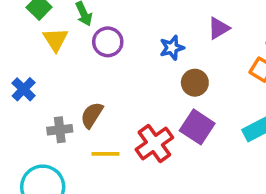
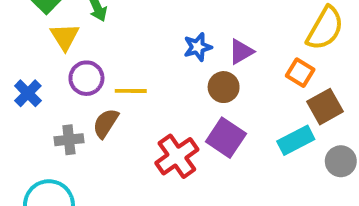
purple triangle: (219, 28) -> (241, 52), moved
purple circle: (108, 42) -> (86, 78), moved
yellow line: (105, 154) -> (131, 91), moved

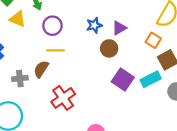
yellow triangle: (65, 37) -> (18, 19), turned -36
purple circle: (86, 78) -> (52, 26), moved
purple square: (226, 138) -> (123, 80), moved
red cross: (177, 156) -> (63, 98), moved

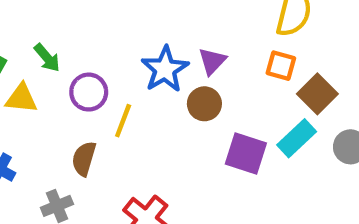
blue star: (94, 25) -> (165, 69), size x1.5
yellow line: (56, 50) -> (123, 121), moved, turned -54
brown semicircle: (41, 69) -> (84, 159), moved

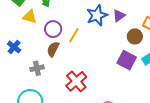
purple circle: (89, 92) -> (53, 29), moved
brown circle: (204, 104) -> (135, 36), moved

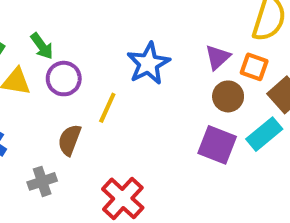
purple triangle: (119, 16) -> (218, 57), moved
purple circle: (53, 29) -> (64, 79), moved

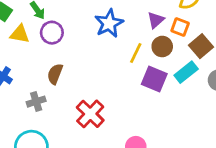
yellow line: (107, 108) -> (136, 53), moved

